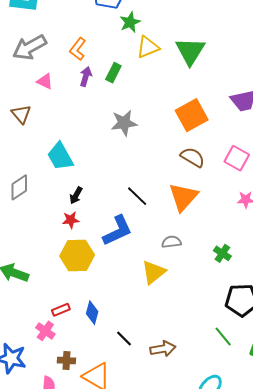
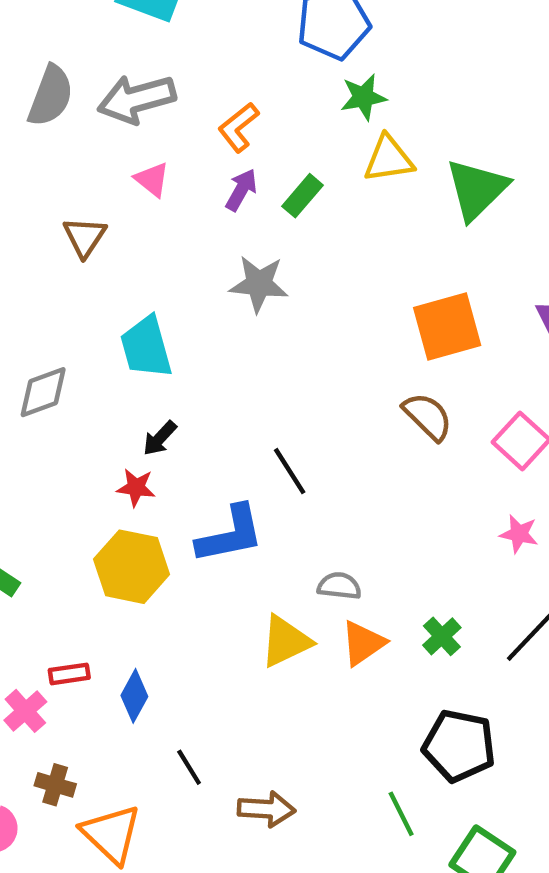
gray star: (124, 123) -> (259, 284), moved
orange triangle: (183, 197) -> (363, 643), moved, size x0.7

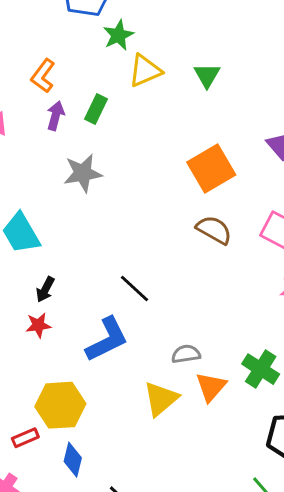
green triangle: (477, 189) -> (207, 75), size x0.6
yellow hexagon: (132, 567) -> (60, 405), moved
green cross: (442, 636) -> (261, 369), size x1.4
red rectangle: (69, 674) -> (25, 438), moved

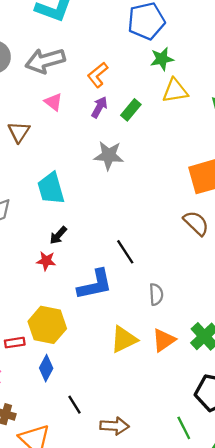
gray semicircle: (186, 354) -> (156, 294), moved, turned 80

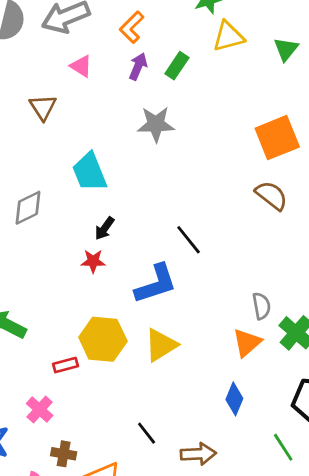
gray semicircle: (156, 294) -> (261, 306), moved
yellow triangle: (124, 339) -> (161, 345), moved
blue diamond: (46, 368) -> (234, 399), moved

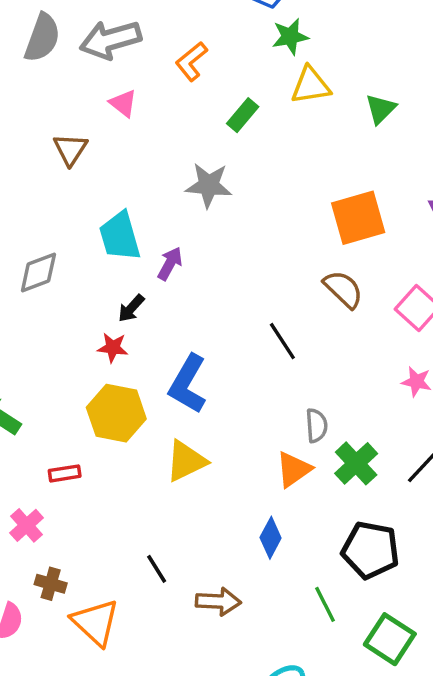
purple arrow: (138, 66) -> (170, 263), moved
black line: (189, 240) -> (282, 341), moved
blue L-shape: (156, 284) -> (188, 384), turned 132
yellow hexagon: (103, 339) -> (116, 413), moved

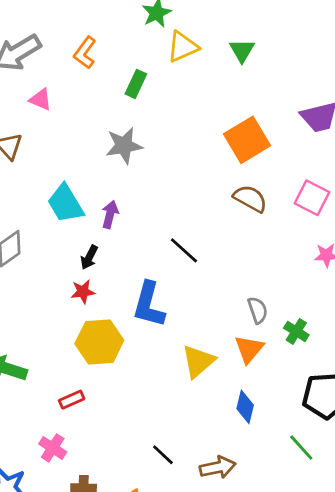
black line: (282, 341) -> (184, 250), moved
yellow triangle: (186, 461) -> (198, 361), moved
green cross: (356, 463) -> (296, 331), size x0.7

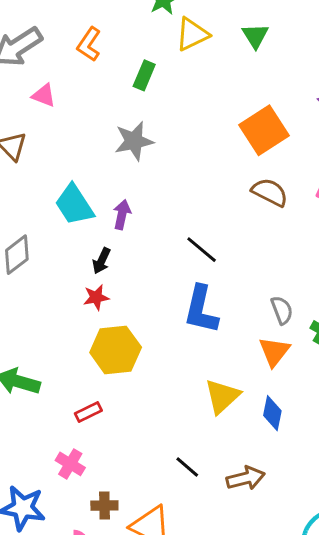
blue L-shape: (149, 305) -> (201, 310), moved
yellow triangle: (198, 361) -> (222, 396), moved

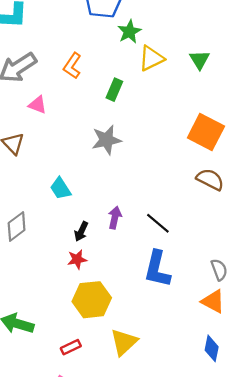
orange square: (264, 130) -> (206, 132), turned -30
cyan trapezoid: (74, 205) -> (61, 189), size x0.7
purple arrow: (122, 215) -> (115, 218), moved
orange triangle: (274, 352) -> (213, 301), turned -40
yellow triangle: (222, 396) -> (124, 342), moved

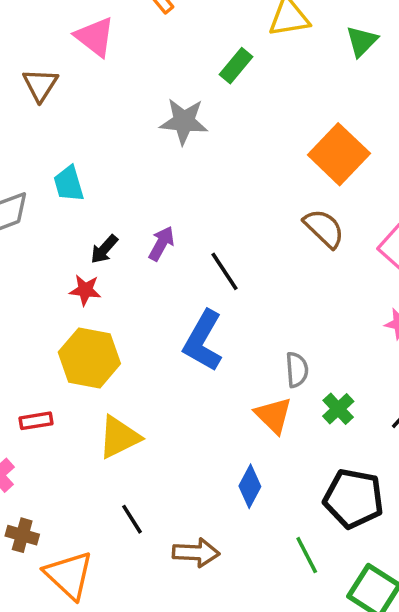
green rectangle: (114, 90) -> (236, 66), moved
pink triangle: (38, 105) -> (95, 37), size x1.4
cyan trapezoid: (61, 189) -> (69, 184), moved

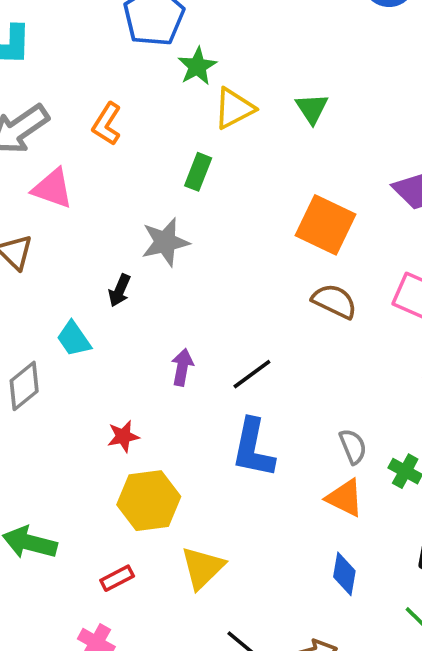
black arrow: (104, 249) -> (120, 290), moved
black line: (225, 271) -> (252, 374), turned -75

